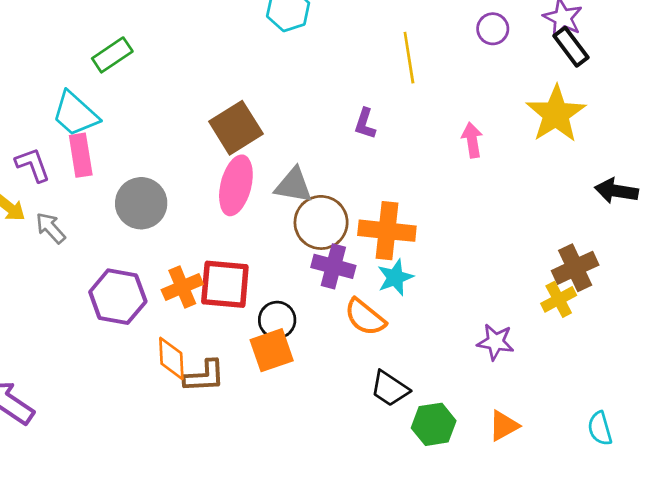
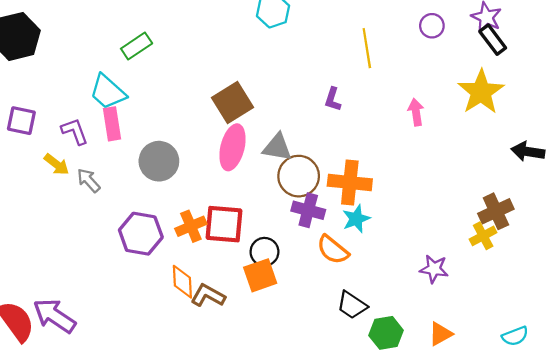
brown L-shape: (204, 376) -> (208, 296), turned -148
cyan semicircle: (600, 428) -> (515, 336), turned -95

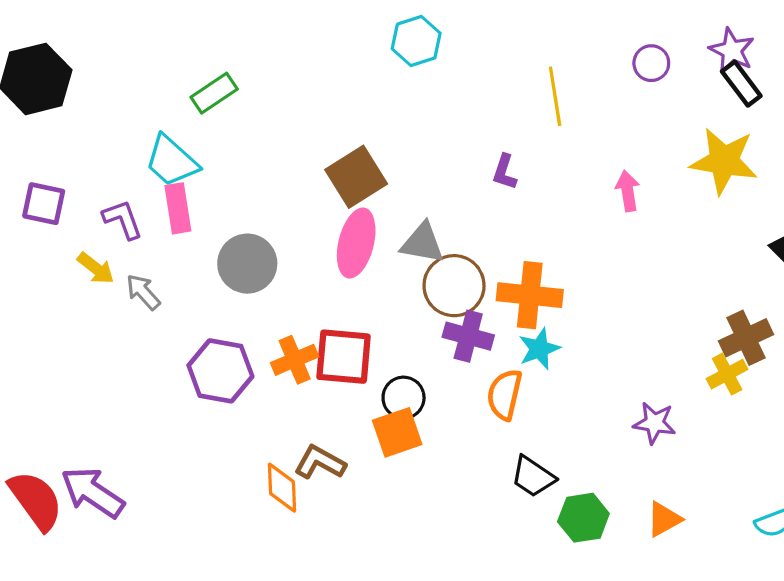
yellow star: (481, 92) -> (724, 161), turned -30
orange semicircle: (333, 250) -> (505, 395), turned 64
orange diamond: (182, 282) -> (282, 488), moved

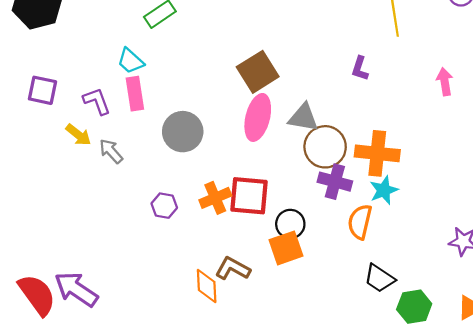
cyan trapezoid: (172, 161) -> (131, 61), size x0.7
purple hexagon: (220, 371) -> (164, 206), size x0.6

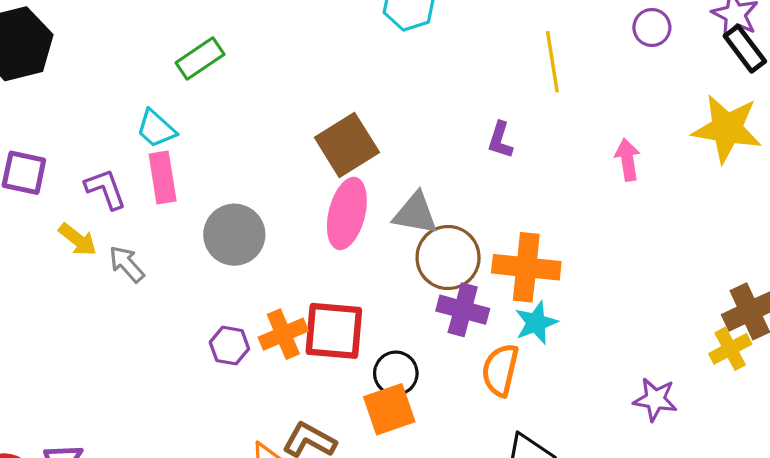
purple hexagon: (164, 206) -> (229, 346), moved

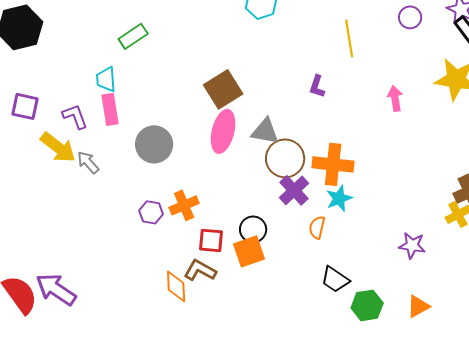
cyan trapezoid: (156, 129) -> (106, 79), turned 44
yellow arrow: (78, 240) -> (58, 147), size x1.5
purple cross: (463, 310) -> (294, 190), turned 32
red square: (334, 331) -> (211, 240), moved, size x0.7
orange semicircle: (500, 370) -> (317, 227), size x0.7

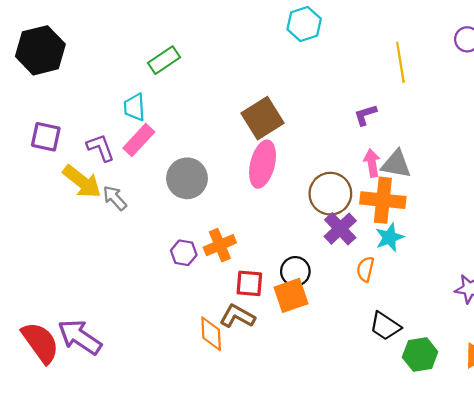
purple L-shape: (317, 86) -> (365, 115), turned 55
pink arrow: (395, 98) -> (372, 163), moved
pink rectangle: (110, 109) -> (139, 140), turned 52
gray triangle: (265, 131) -> (396, 164), moved

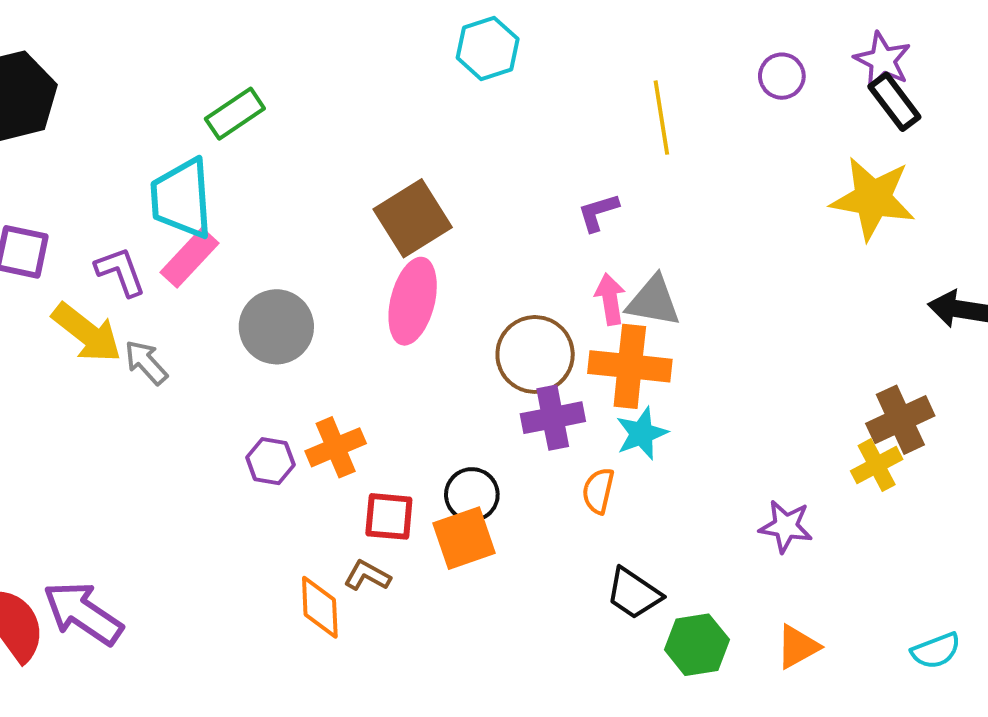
cyan trapezoid: (134, 107) -> (182, 199), size x1.6
purple cross: (340, 229) -> (553, 418), turned 32
brown L-shape: (237, 316) -> (367, 576), size x0.7

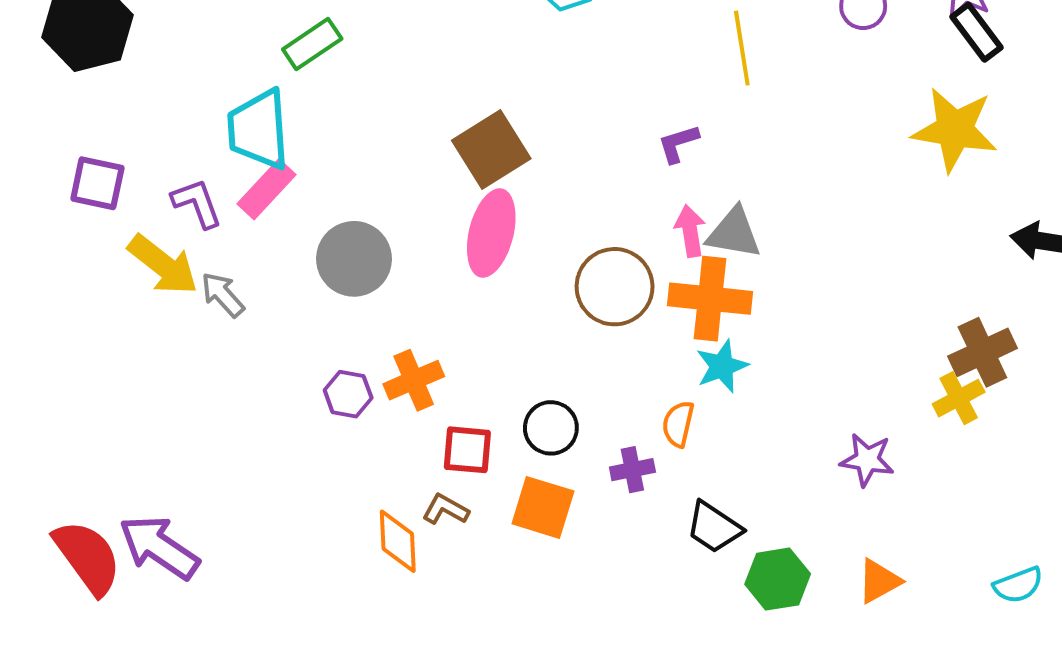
purple cross: (553, 418) -> (632, 470), moved, size x0.7
orange square: (464, 538) -> (543, 507), moved, turned 36

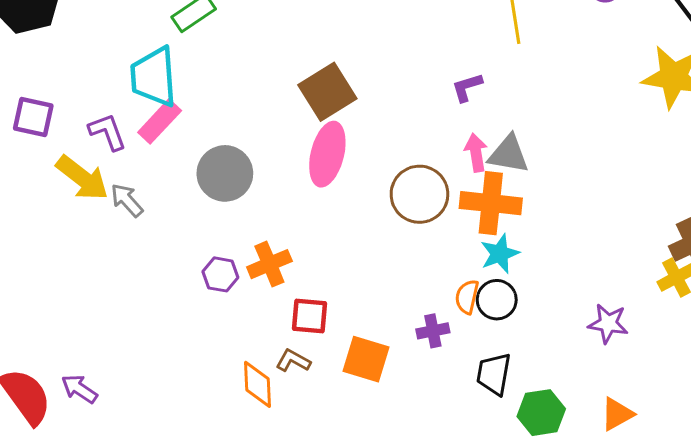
black circle: (551, 428) -> (497, 300), moved
black trapezoid: (714, 527) -> (494, 374), turned 66
purple arrow: (159, 547) -> (79, 389), size x0.6

